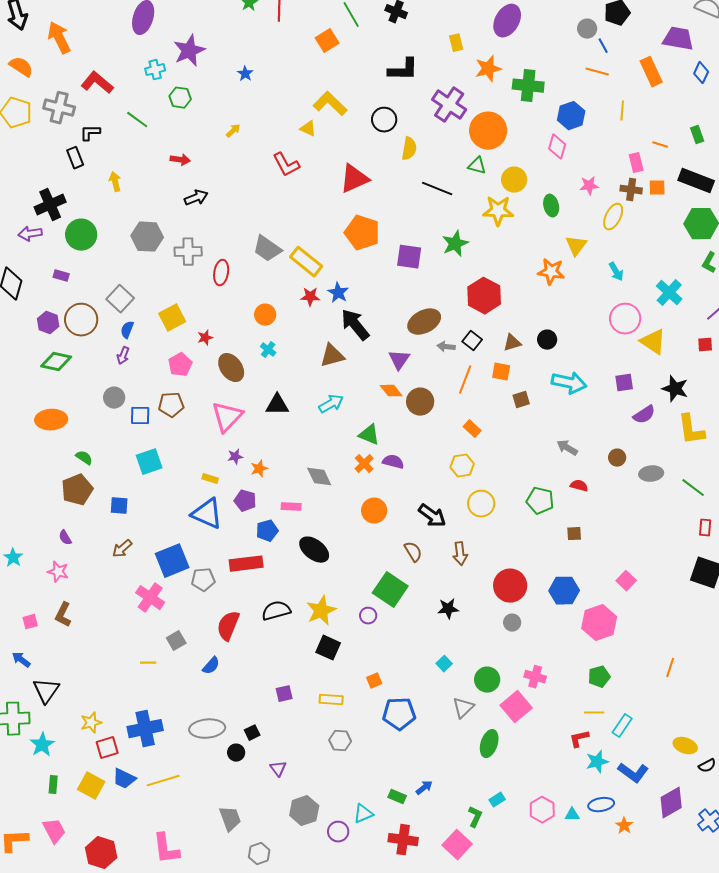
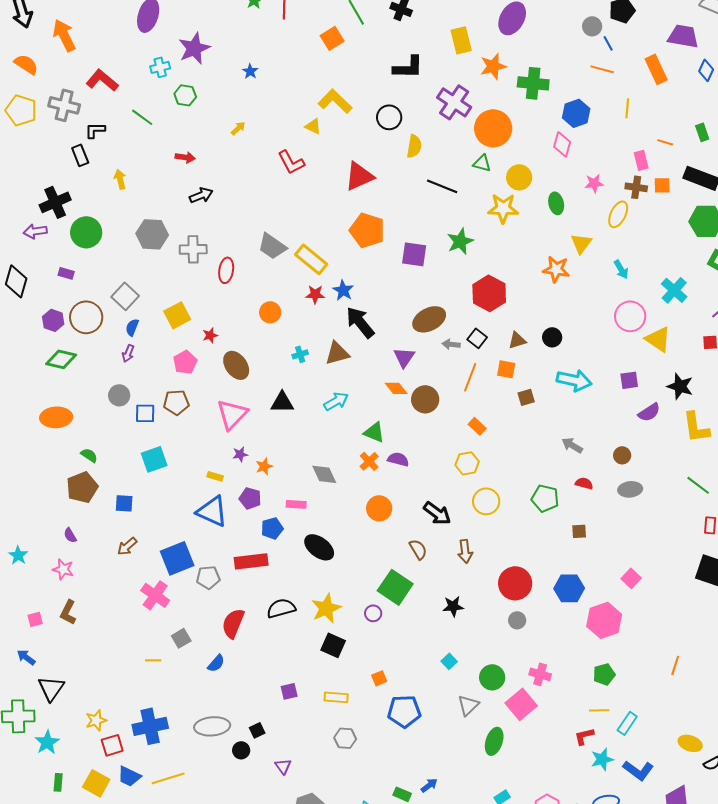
yellow rectangle: (456, 43) -> (461, 40), size x1.5
cyan cross: (268, 350) -> (300, 354), moved, turned 35
gray ellipse: (651, 474) -> (630, 489), moved

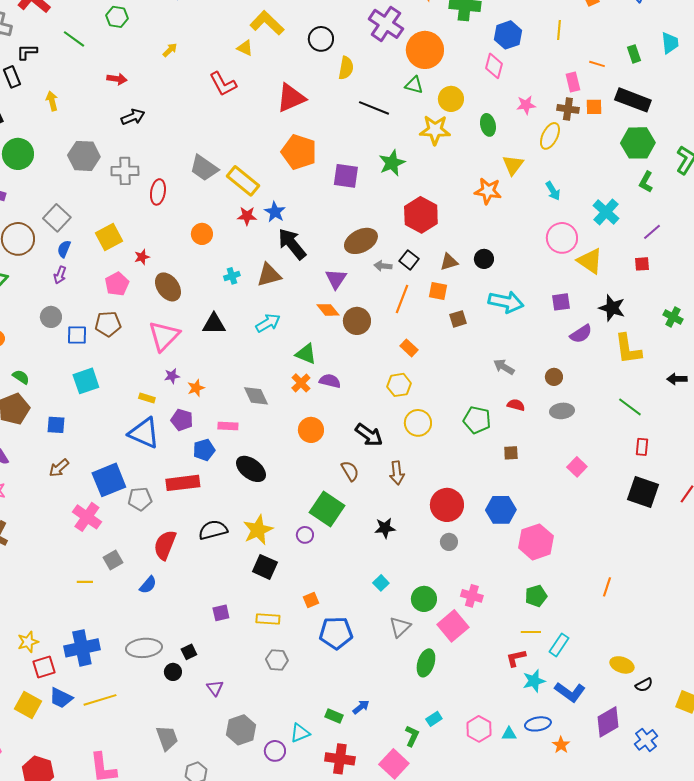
pink square: (631, 578) -> (577, 467), moved

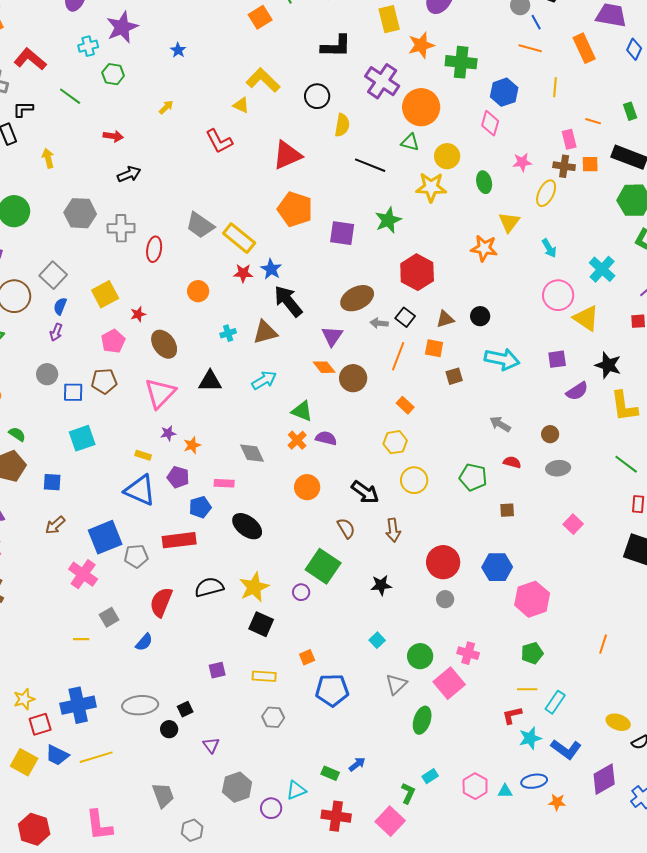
orange star: (561, 745) -> (557, 802), turned -30

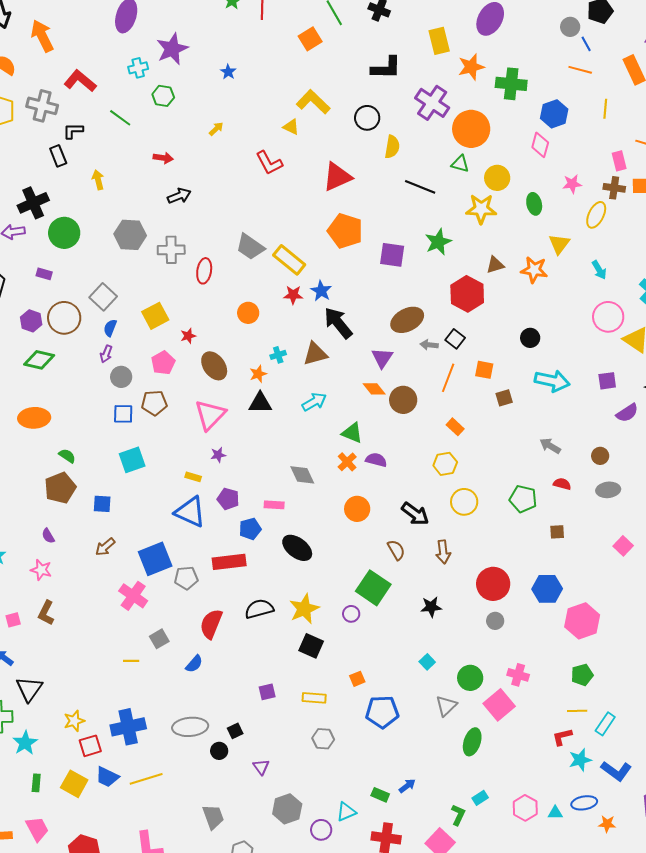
brown triangle: (445, 319) -> (495, 265), moved
gray circle: (47, 374) -> (121, 377), moved
orange star: (192, 445) -> (258, 374), moved

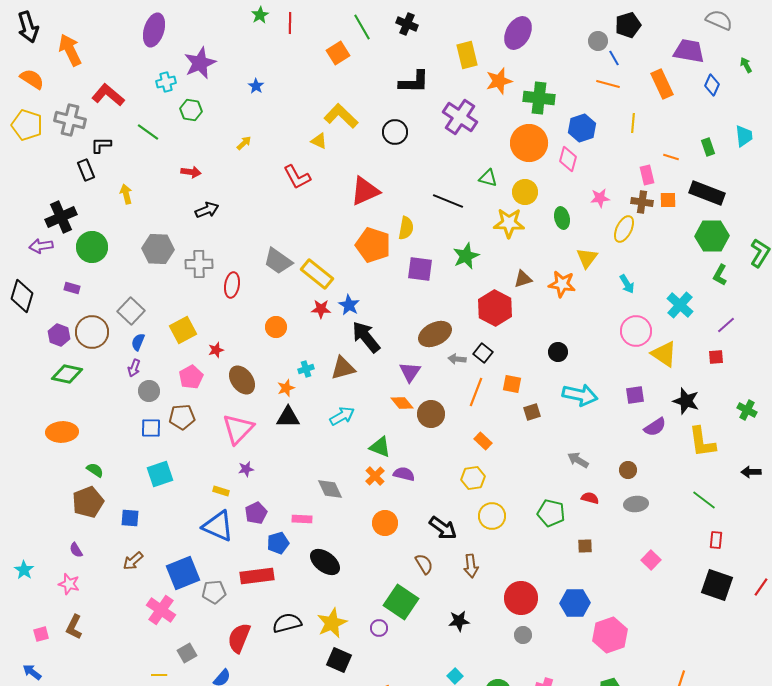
orange circle: (471, 129) -> (529, 143), moved
yellow semicircle: (392, 147) -> (406, 228), moved
purple pentagon: (228, 499) -> (256, 513), turned 30

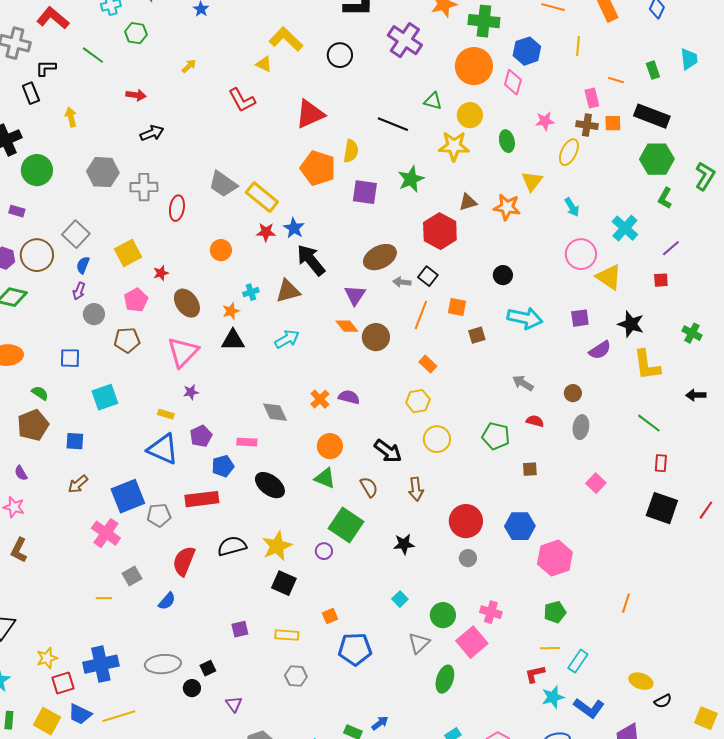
blue square: (151, 428) -> (70, 358), moved
green triangle: (380, 447) -> (325, 478), moved
gray ellipse: (636, 504) -> (581, 427), turned -75

